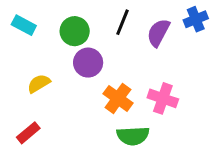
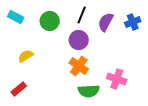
blue cross: (196, 19) -> (133, 22), moved
purple circle: (88, 63) -> (79, 40), moved
pink cross: (163, 98) -> (117, 79), moved

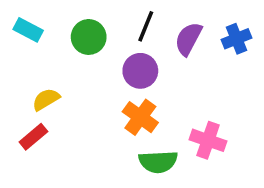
red rectangle: (19, 89) -> (33, 137), moved

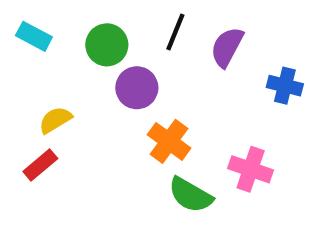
blue cross: (237, 39) -> (285, 86), moved, turned 36
purple circle: (140, 71) -> (137, 88), moved
green semicircle: (158, 162) -> (190, 195), turned 33

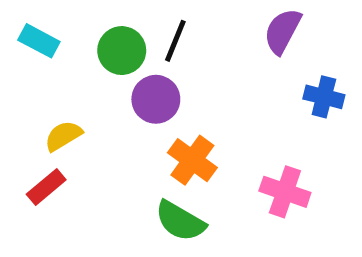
black line: (175, 32) -> (175, 41), moved
purple semicircle: (227, 47) -> (283, 31), moved
green semicircle: (190, 195) -> (180, 221), moved

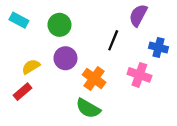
black line: (175, 41) -> (113, 40), moved
purple circle: (156, 99) -> (65, 58), moved
pink cross: (285, 192) -> (139, 75), moved

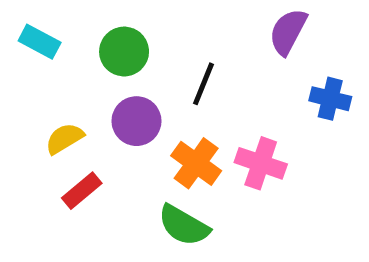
black line: (113, 40) -> (204, 84), moved
pink cross: (139, 75) -> (261, 163), moved
red rectangle: (23, 92) -> (82, 191), moved

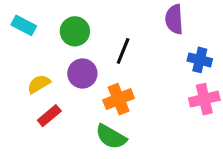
purple semicircle: (288, 32) -> (174, 19), turned -32
orange cross: (196, 163) -> (119, 99), turned 32
pink cross: (261, 163) -> (204, 99), moved, turned -32

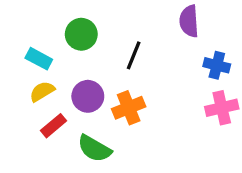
cyan rectangle: (24, 25) -> (39, 59), moved
purple circle: (82, 73) -> (88, 96), moved
green semicircle: (111, 137) -> (94, 149), moved

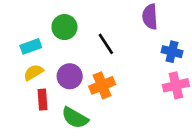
black line: (134, 55) -> (106, 44), turned -55
cyan rectangle: (39, 59) -> (31, 46), turned -48
red rectangle: (53, 126) -> (42, 100), turned -54

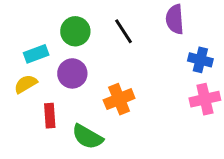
black line: (106, 44) -> (124, 31), moved
yellow semicircle: (33, 72) -> (26, 84), moved
purple circle: (70, 76) -> (72, 73), moved

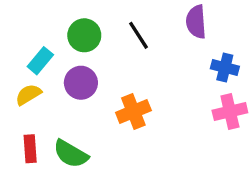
cyan rectangle: (36, 54) -> (40, 61), turned -30
red rectangle: (50, 116) -> (30, 149), moved
green semicircle: (87, 137) -> (71, 154), moved

